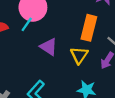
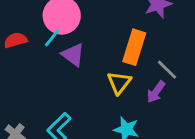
purple triangle: (49, 47) -> (73, 55), moved

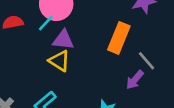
purple triangle: (73, 55) -> (63, 40), turned -35
yellow triangle: (119, 83) -> (59, 61), moved, turned -40

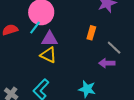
orange rectangle: (119, 38) -> (91, 33), size x0.6
purple arrow: (135, 80) -> (107, 63), turned 56

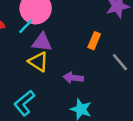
purple arrow: (107, 63) -> (73, 78), moved

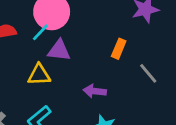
yellow triangle: (38, 62) -> (39, 75), moved, turned -35

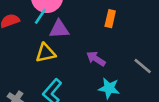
gray line: (148, 73) -> (143, 66), moved
purple arrow: (95, 91) -> (96, 59), turned 36

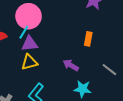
orange rectangle: (110, 19) -> (88, 39), moved
purple triangle: (59, 29) -> (30, 44), moved

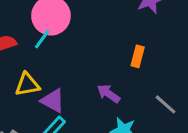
purple triangle: (30, 44) -> (53, 101), moved, turned 30
yellow triangle: (29, 62) -> (27, 84), moved

